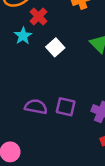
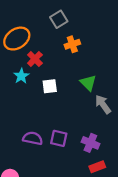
white square: (55, 47) -> (50, 86), turned 35

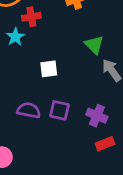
red cross: (35, 59) -> (31, 17), turned 35
white square: (50, 86) -> (49, 69), moved

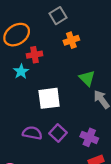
white square: (49, 69) -> (49, 98), size x1.5
purple square: (59, 110) -> (58, 133), turned 30

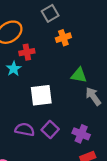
green triangle: (87, 78) -> (79, 75), turned -35

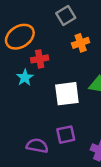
white square: (41, 95) -> (67, 94), moved
purple square: (50, 130) -> (66, 135), moved, turned 35

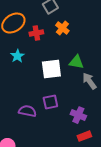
orange cross: (81, 43) -> (62, 28), turned -32
red cross: (40, 59) -> (36, 33), moved

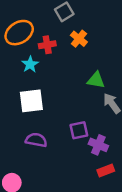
cyan star: (17, 56) -> (30, 64), moved
white square: (51, 69) -> (31, 101), moved
purple square: (50, 102) -> (79, 130), moved

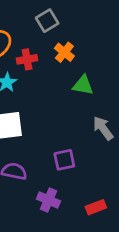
green triangle: (96, 80) -> (83, 85), moved
purple cross: (98, 145) -> (49, 200), moved

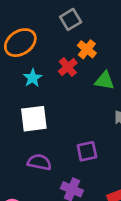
red cross: (27, 59) -> (68, 67), moved, turned -30

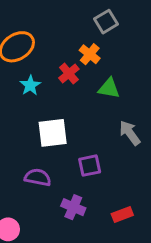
gray square: (71, 19) -> (106, 22), moved
white square: (34, 119) -> (53, 133), moved

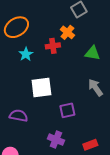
red cross: (69, 73) -> (53, 46), turned 32
green triangle: (109, 88) -> (92, 53), moved
purple semicircle: (38, 177) -> (19, 116), moved

